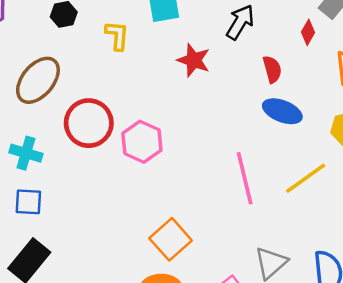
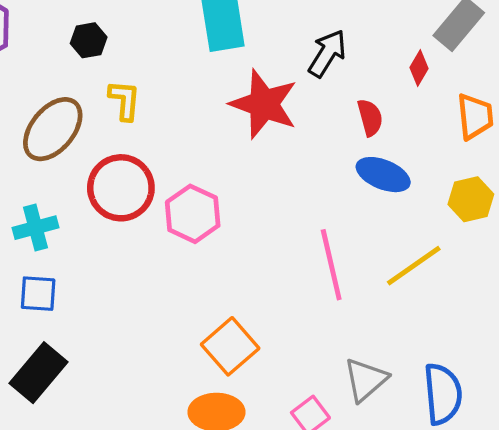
yellow L-shape: (117, 35) -> (125, 100), moved
red star: (194, 60) -> (264, 104), size x1.5
cyan cross: (26, 153) -> (36, 228), turned -32

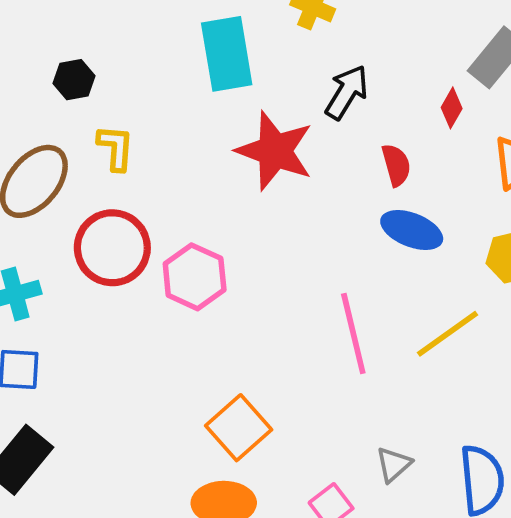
gray triangle: (366, 380) -> (394, 464), size x0.7

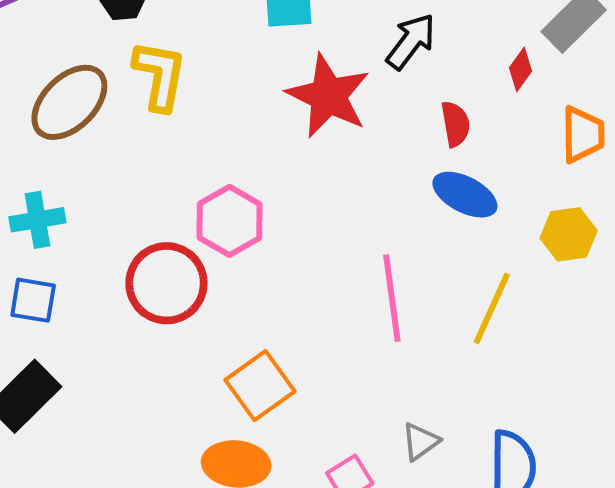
yellow L-shape: (116, 148) -> (160, 75), size x1.4
red circle: (112, 248) -> (166, 283), moved
yellow line: (448, 334) -> (492, 308), turned -36

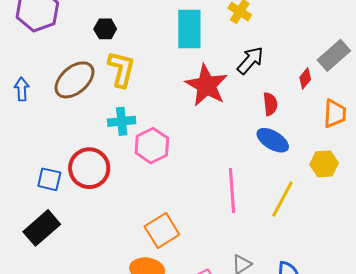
cyan cross: (37, 220) -> (122, 121), moved
red circle: (166, 283) -> (89, 168), moved

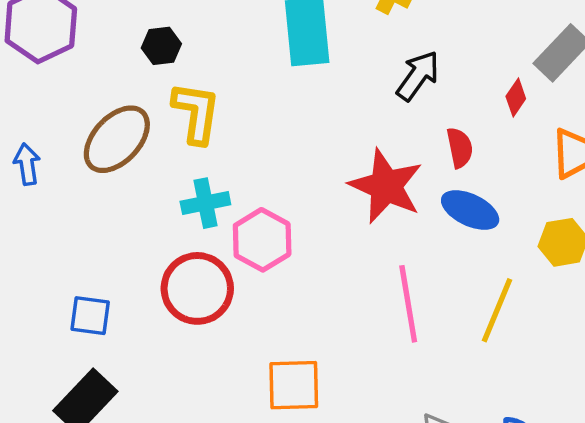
red star: (206, 85) -> (386, 186), moved
red circle: (89, 168) -> (197, 288), moved
orange square: (162, 231) -> (294, 385), turned 36

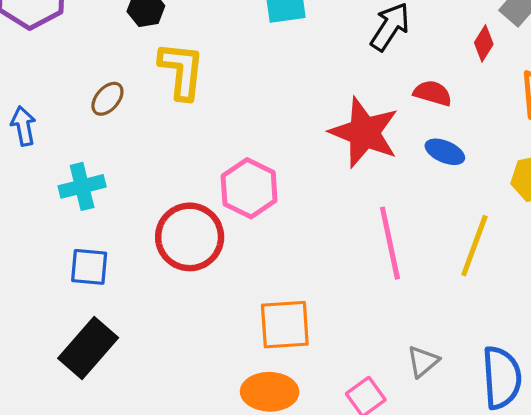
brown ellipse: (117, 139) -> (107, 99), size x0.5
red semicircle: (460, 148) -> (433, 93), turned -60
cyan cross: (205, 203) -> (82, 186), moved
blue ellipse: (470, 210) -> (445, 152), size x0.7

